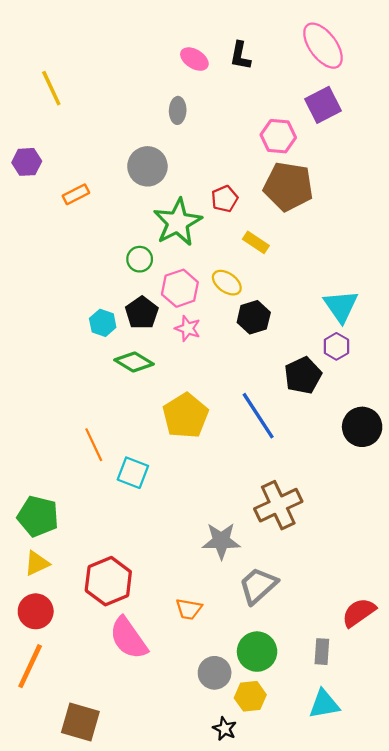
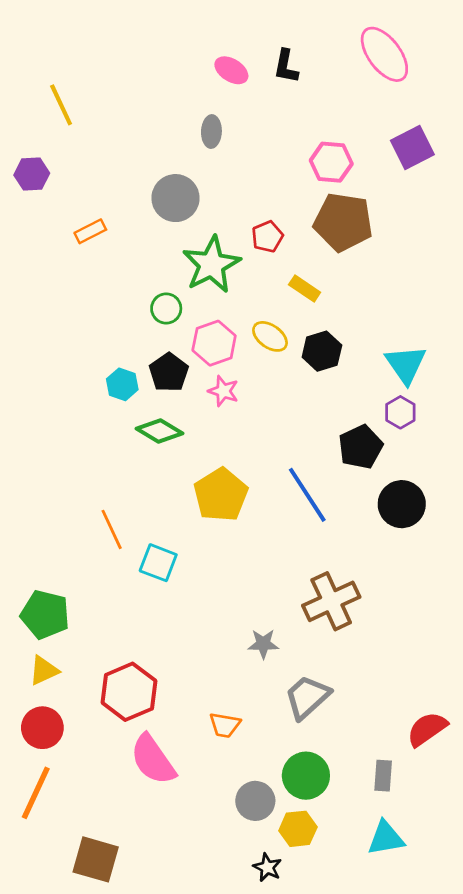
purple square: (323, 105) -> (412, 147), moved
purple hexagon: (27, 162) -> (32, 174), moved
black hexagon: (254, 317) -> (322, 351), moved
black circle: (362, 427) -> (402, 504), moved
gray star: (221, 541) -> (263, 644), size x0.7

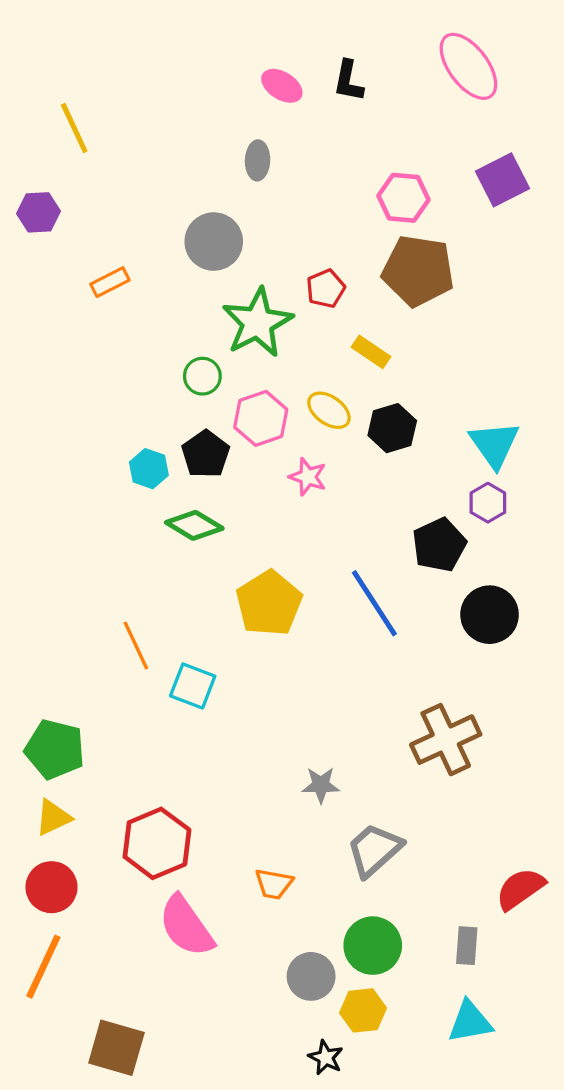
pink star: (223, 391) -> (308, 477), moved
brown cross: (331, 601) -> (446, 740), moved

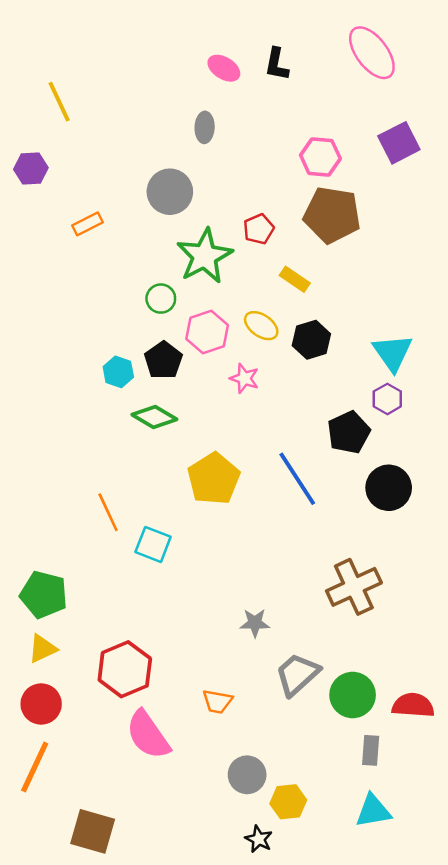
red semicircle: (520, 889) -> (413, 705), turned 39
green circle: (373, 946) -> (353, 695), moved

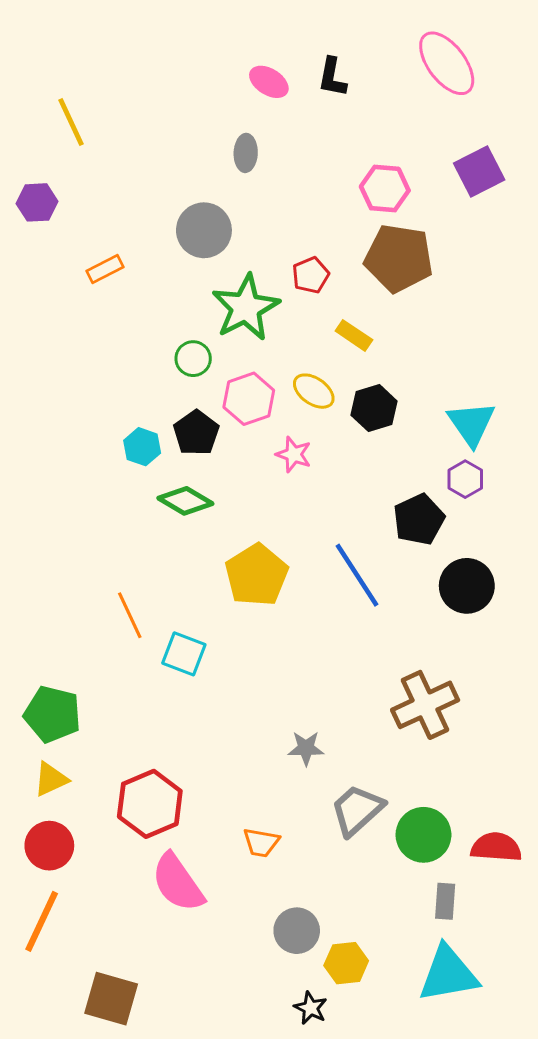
cyan triangle: (373, 811) -> (448, 974), size x1.4

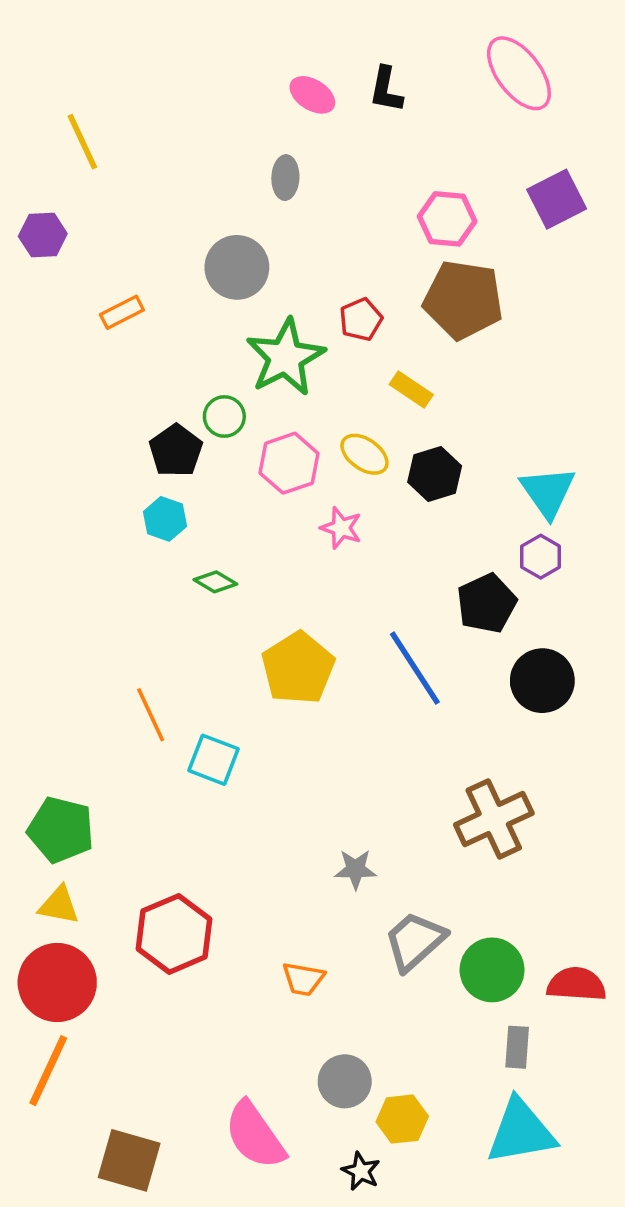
black pentagon: (196, 433) -> (176, 451), moved
green diamond: (185, 501) -> (215, 582), size x0.7
yellow triangle: (51, 779) -> (59, 905), turned 36
red circle: (49, 846) -> (57, 982), size x1.4
pink semicircle: (178, 883) -> (255, 1135), moved

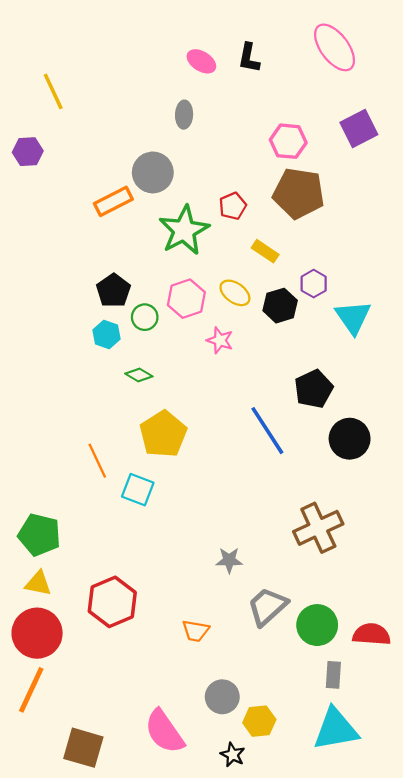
orange rectangle: (122, 312) -> (113, 201), moved, size x1.4
green circle: (224, 417) -> (145, 317), moved
purple hexagon: (541, 557) -> (314, 284), moved
yellow pentagon: (298, 668) -> (163, 434), moved

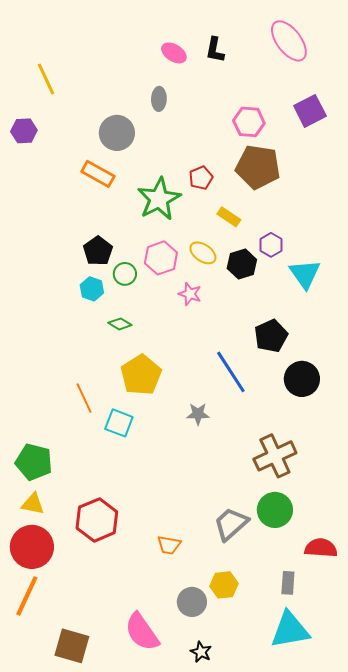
gray circle: (153, 172) -> (117, 133), moved
orange rectangle: (113, 201) -> (98, 174), turned 56
gray star: (229, 560) -> (198, 414), moved
green circle: (317, 625) -> (275, 510), moved
yellow hexagon: (259, 721) -> (224, 585), moved

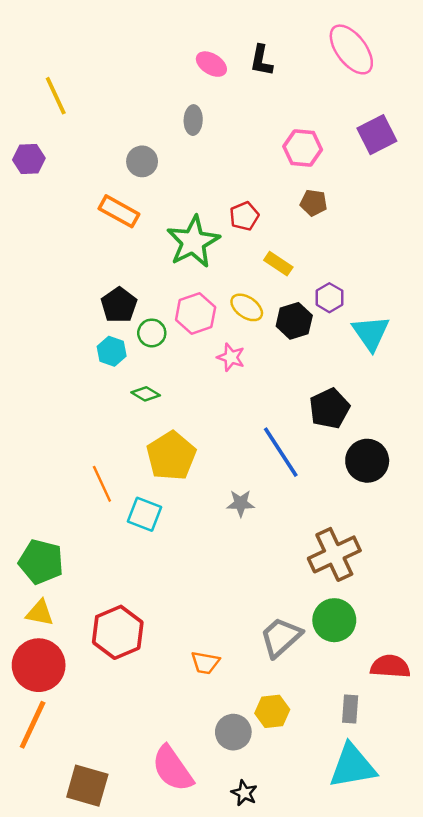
gray circle: (117, 133) -> (142, 161), size x0.7
brown pentagon: (258, 167) -> (314, 203), size x0.5

